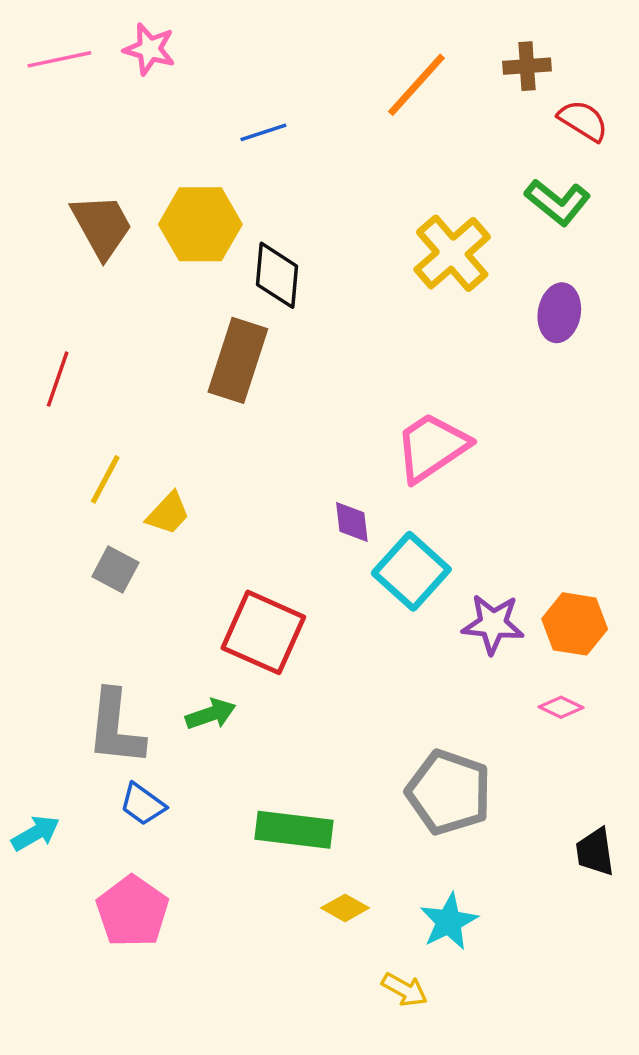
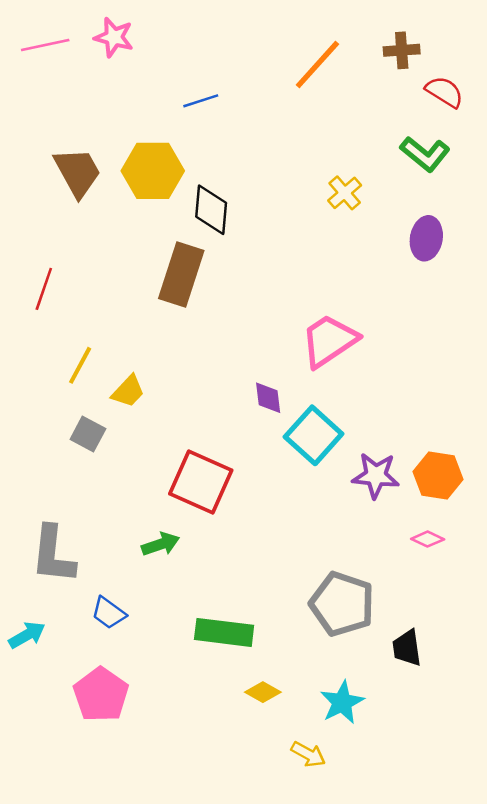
yellow cross: (452, 253) -> (345, 193), size x0.6
gray L-shape: (115, 728) -> (53, 555), moved
black trapezoid: (595, 852) -> (407, 648), moved

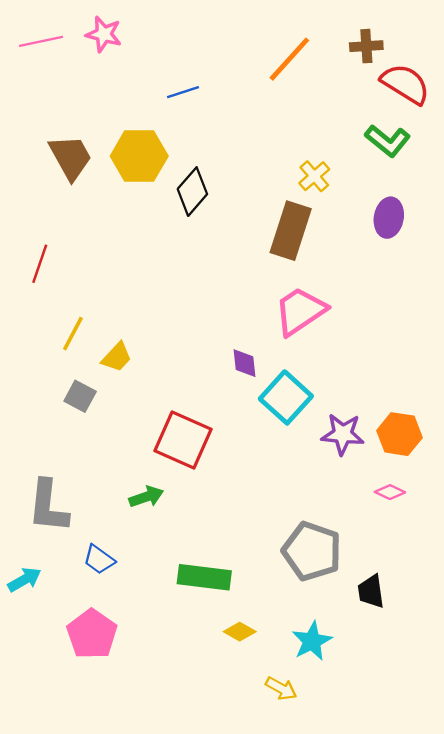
red semicircle: (444, 92) -> (405, 84), size x1.4
black diamond: (211, 210) -> (192, 192), turned 36
brown rectangle: (181, 275) -> (291, 231), moved

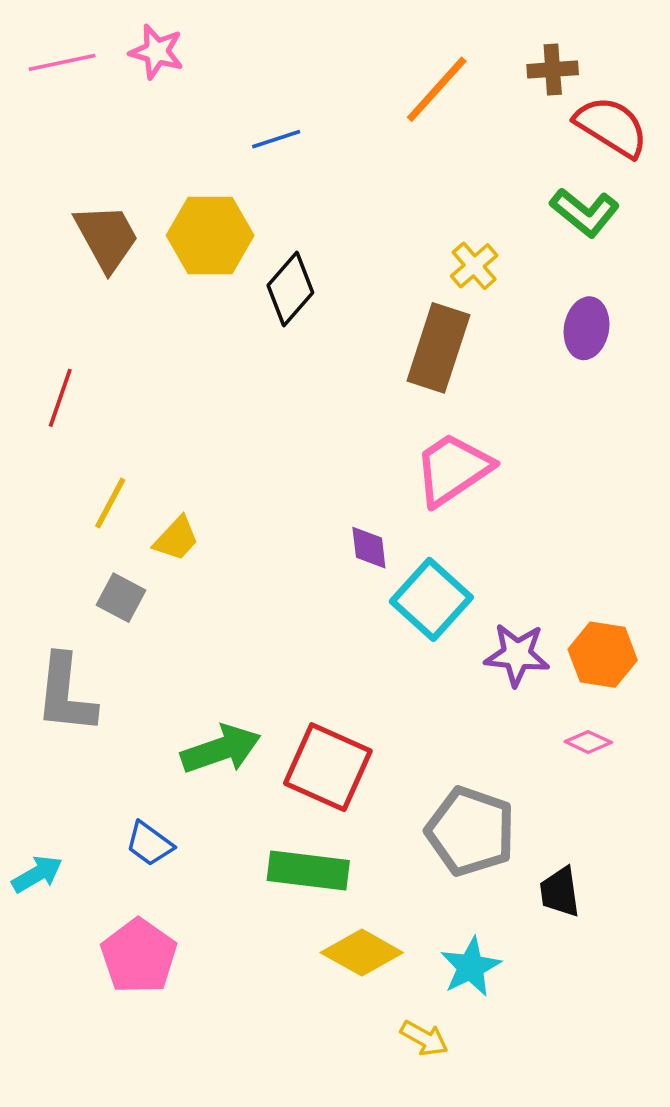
red square: (183, 440) -> (328, 767), moved
green arrow: (146, 497) -> (221, 749), size x1.5
gray L-shape: (48, 506) -> (66, 694), moved
yellow diamond: (240, 632) -> (362, 953), size x1.6

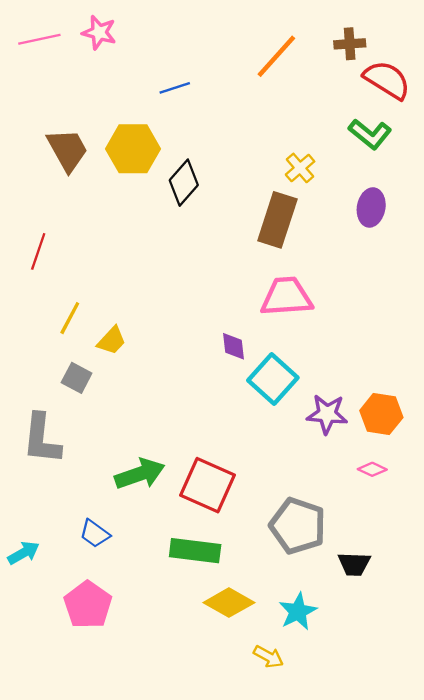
pink trapezoid: (453, 469) -> (286, 297), turned 30
black trapezoid: (560, 892) -> (354, 564), turned -80

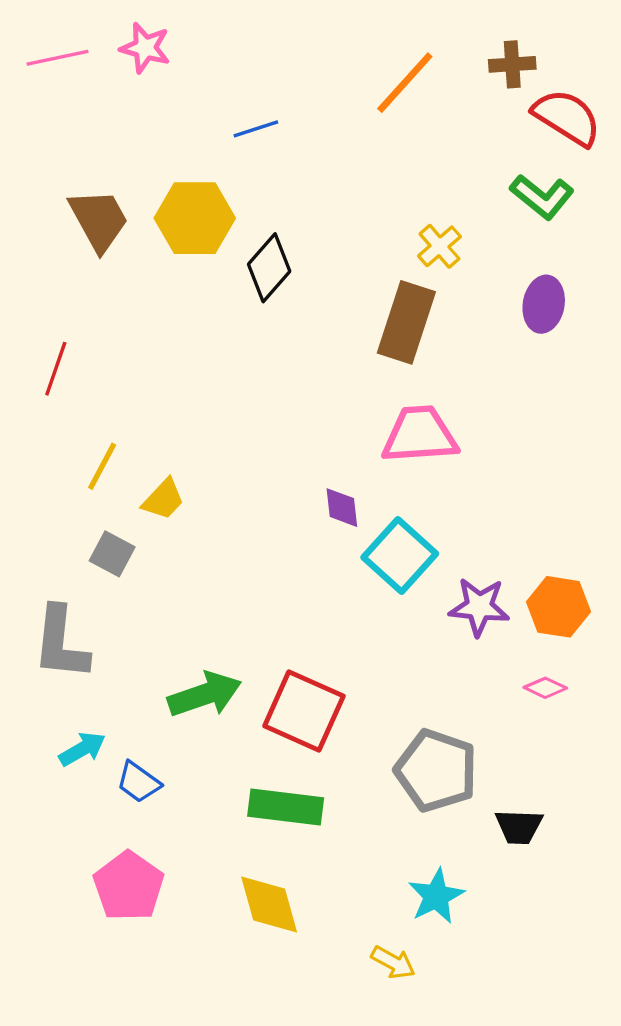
cyan arrow: (24, 553) -> (82, 749), moved
yellow diamond: (229, 603) -> (269, 904), moved, turned 45

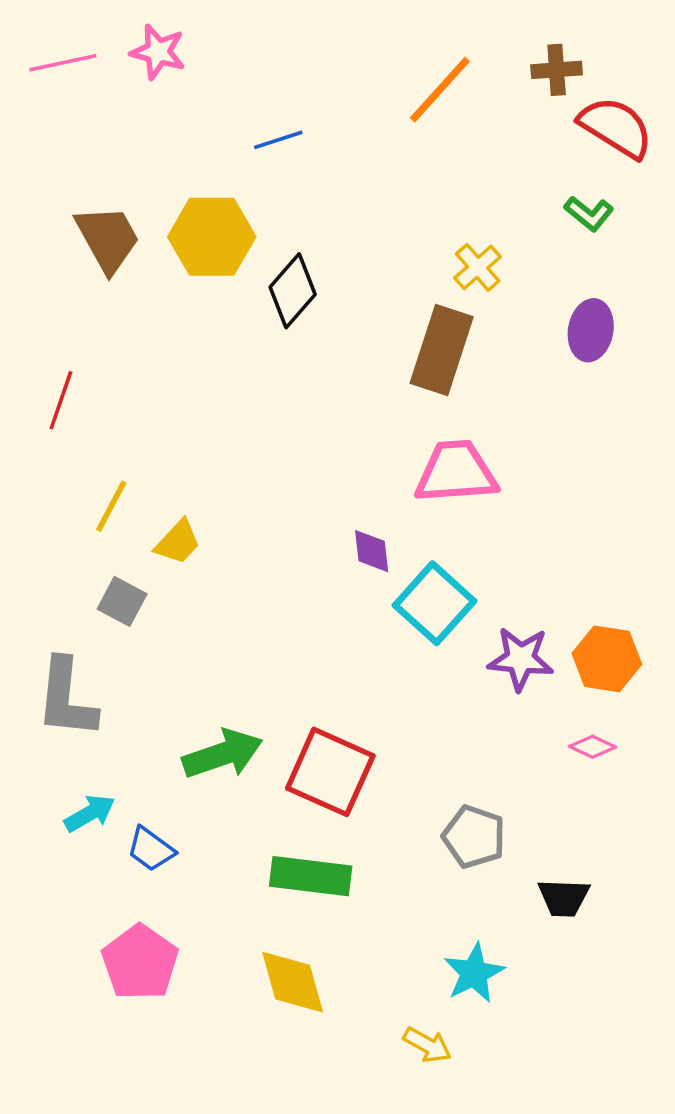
green L-shape: (542, 197) -> (589, 214), size x0.7
gray pentagon: (436, 771) -> (474, 837), size x0.7

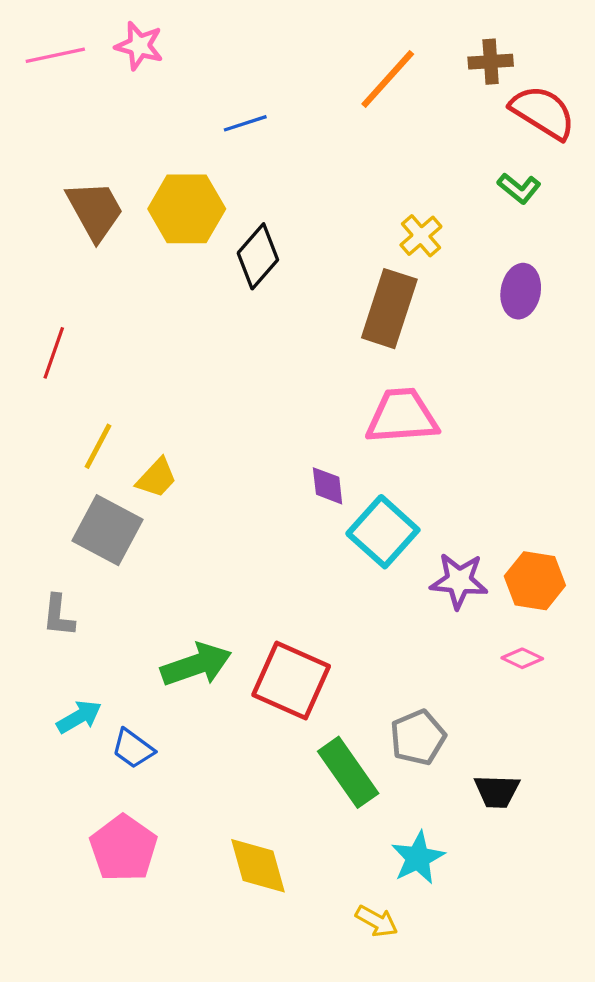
gray square: (122, 601) -> (108, 530), size x1.6
gray L-shape: (66, 698) -> (58, 616), size x0.6
gray pentagon: (474, 837) -> (418, 737), turned 30
green rectangle: (311, 876) -> (348, 772), moved, turned 48

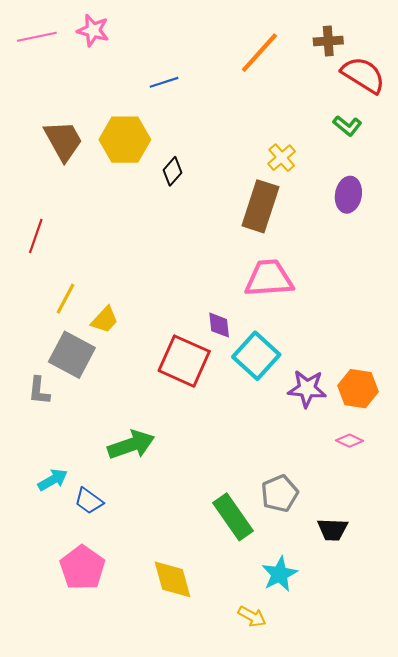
black diamond: (258, 256) -> (173, 171), size x0.7
gray L-shape: (58, 616) -> (39, 391), moved
red square: (291, 680) -> (184, 361), moved

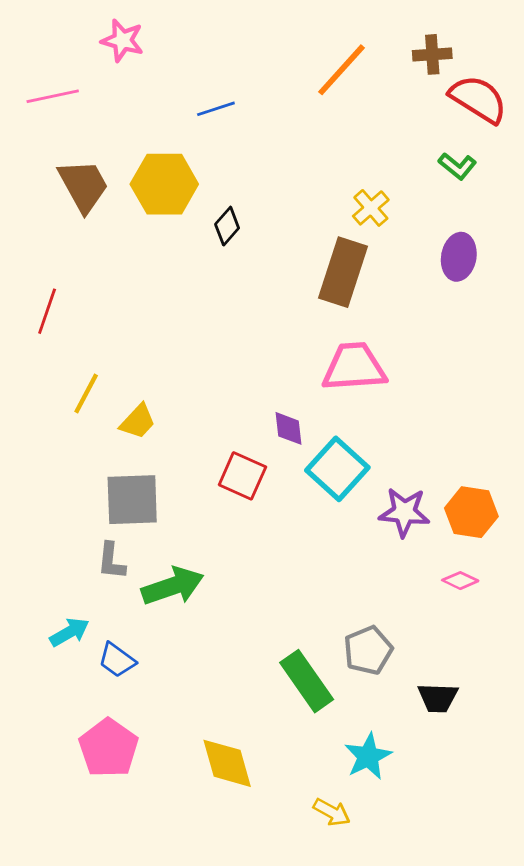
pink line: (37, 37) -> (53, 96), moved
gray square: (72, 355) -> (132, 500), moved, turned -30
red square: (184, 361) -> (242, 476), size x0.7
gray L-shape: (39, 391) -> (111, 561), moved

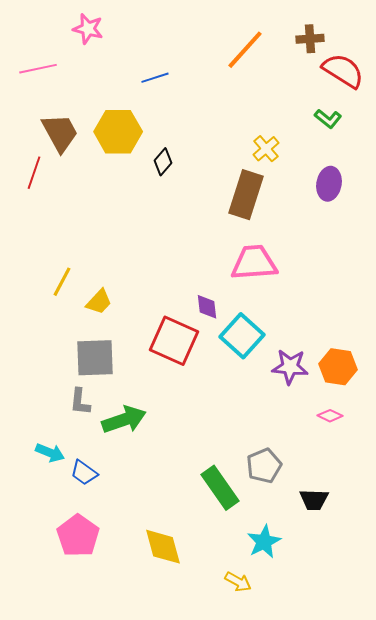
red line: (47, 311) -> (34, 173), moved
red square: (242, 476) -> (174, 341), size x1.4
cyan arrow: (69, 632) -> (50, 453), turned 52

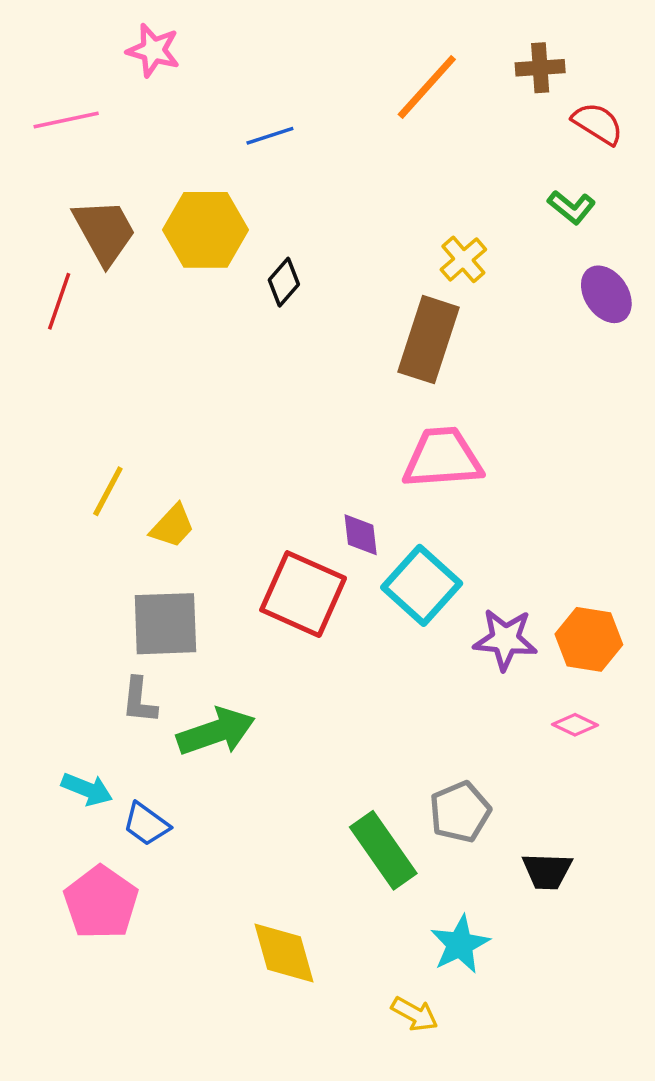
red semicircle: (343, 71) -> (598, 124), size x0.7
purple ellipse: (329, 184) -> (606, 294), moved, turned -44
pink pentagon: (78, 536) -> (101, 902), moved

